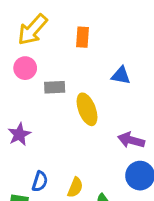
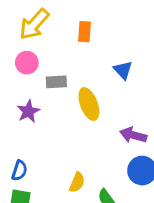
blue triangle: (121, 75) -> (123, 70), turned 36
purple star: (19, 134) -> (28, 111), moved
blue semicircle: (40, 181) -> (19, 171), moved

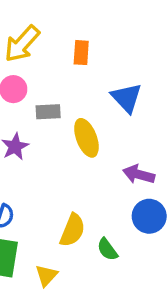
blue triangle: (123, 70) -> (127, 98), size x1.4
yellow semicircle: (77, 182) -> (73, 230), size x1.4

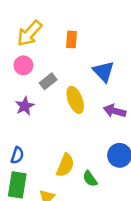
gray rectangle: (48, 112) -> (48, 81), turned -35
purple arrow: (139, 174) -> (115, 111), moved

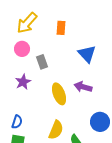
gray rectangle: (48, 81) -> (42, 62), turned -72
yellow ellipse: (75, 100) -> (59, 94), moved
purple arrow: (115, 111) -> (83, 87), moved

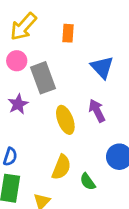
gray rectangle: (42, 62) -> (43, 78), size x1.6
purple arrow: (83, 87) -> (97, 111), turned 48

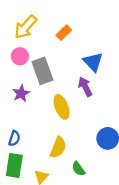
orange rectangle: (68, 33) -> (64, 33), turned 42
purple arrow: (97, 111) -> (85, 87), moved
green semicircle: (88, 182) -> (78, 169), moved

